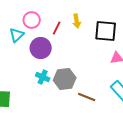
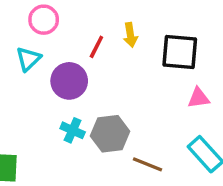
pink circle: (32, 20) -> (44, 20), moved

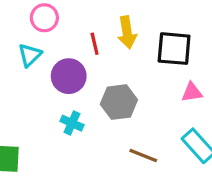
yellow arrow: (130, 35) -> (127, 32), size x1.4
red line: (96, 47) -> (95, 44), turned -40
gray hexagon: (110, 134) -> (119, 102), moved

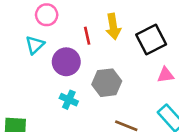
black square: (174, 49) -> (151, 40), turned -32

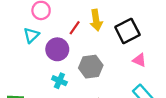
red line: (87, 36) -> (75, 28), turned 48
pink triangle: (165, 75) -> (139, 60), turned 32

